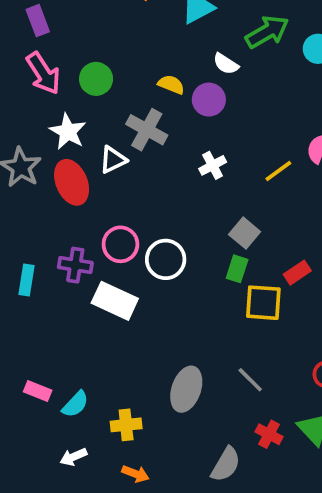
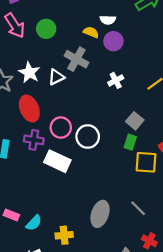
white semicircle: (226, 64) -> (108, 20), moved, turned -32
white star: (68, 132) -> (29, 73), moved
red ellipse: (72, 182) -> (29, 108), moved

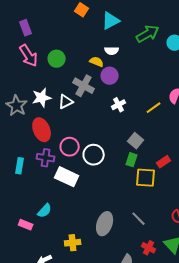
purple circle: (113, 41) -> (110, 76), moved
white star: (29, 73) -> (42, 98), turned 30
cyan semicircle: (34, 223) -> (45, 211), moved

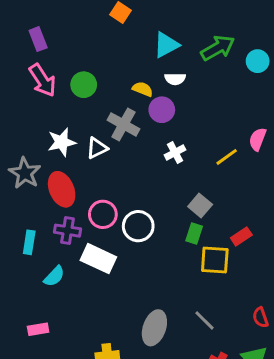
cyan triangle: (111, 21) -> (166, 45), moved
white semicircle: (112, 51) -> (175, 79), moved
gray star: (17, 106) -> (25, 173), moved
cyan semicircle: (45, 211) -> (54, 276), moved
pink rectangle: (26, 225) -> (38, 329), turned -32

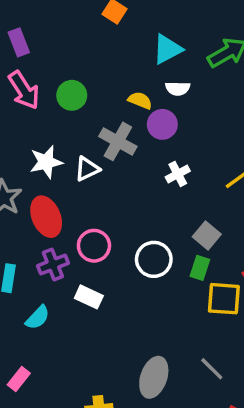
white circle: (138, 226) -> (154, 259), moved
purple cross: (67, 231) -> (53, 264), turned -30
white rectangle: (98, 259) -> (89, 297), size x0.7
pink rectangle: (38, 329) -> (19, 379), turned -42

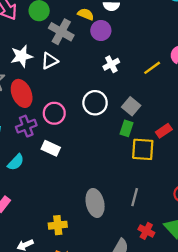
gray cross: (118, 141) -> (61, 32), moved
white circle: (154, 259) -> (95, 103), moved
gray line: (212, 369) -> (135, 197), turned 60
gray ellipse: (154, 377) -> (95, 203), turned -32

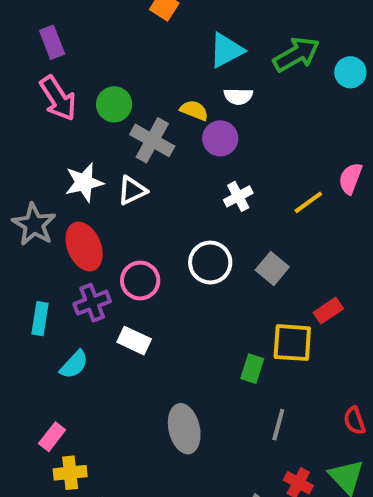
green rectangle: (126, 128) -> (252, 369), moved
gray ellipse: (95, 203) -> (184, 429), moved
yellow cross: (58, 225) -> (70, 473), moved

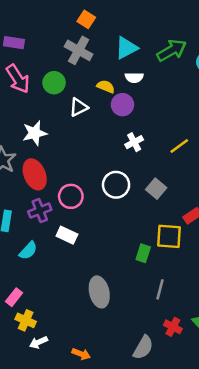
purple rectangle: (52, 42) -> (14, 43), turned -60
gray cross: (152, 140) -> (79, 50), moved
white triangle: (132, 190) -> (79, 107), moved
yellow cross: (70, 473) -> (26, 320), turned 30

